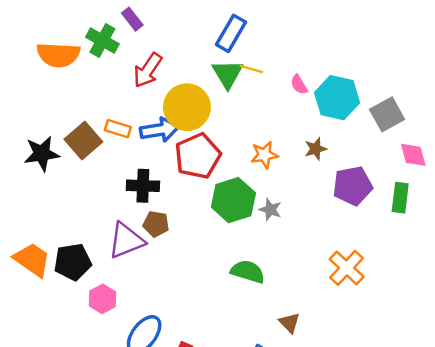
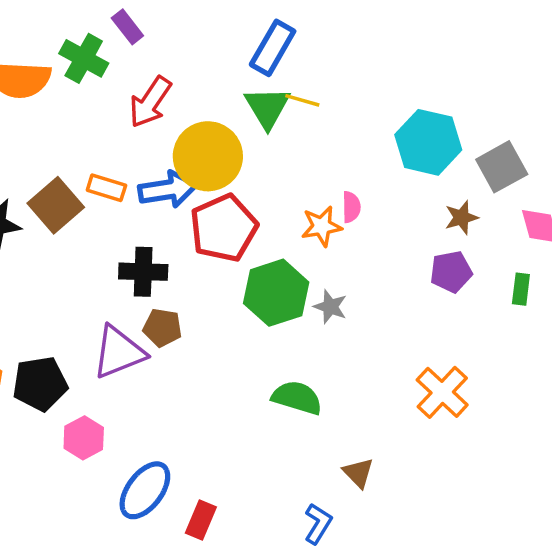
pink semicircle: (299, 85) -> (351, 207), moved, turned -150
brown star: (316, 149) -> (461, 218), moved
purple pentagon: (353, 186) -> (451, 272), size x0.7
green rectangle: (400, 198) -> (521, 289), size x0.7

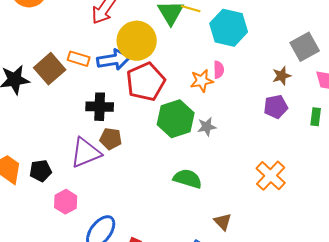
cyan hexagon: (428, 142) -> (229, 28), moved
gray star: (330, 307) -> (207, 127), turned -30
black pentagon: (40, 384) -> (41, 171), size x0.7

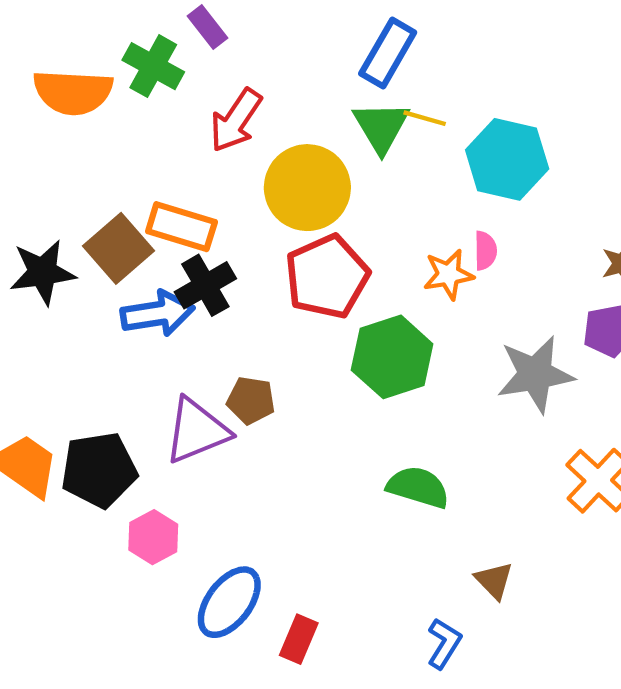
orange rectangle: (79, 59) -> (181, 227), size x1.4
blue arrow: (114, 60) -> (158, 314), moved
black cross: (100, 107) -> (205, 285), moved, turned -32
gray star: (207, 127) -> (535, 374), moved, size x1.8
black pentagon: (41, 171) -> (99, 470), size x1.6

